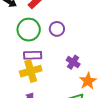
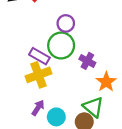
green circle: (29, 30) -> (61, 46), moved
purple rectangle: (33, 55) -> (39, 56), turned 36

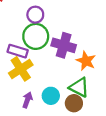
purple cross: (87, 61) -> (64, 45), size x1.5
cyan circle: (56, 117) -> (51, 96), moved

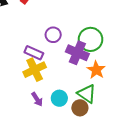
purple circle: (35, 15) -> (53, 35), moved
green circle: (36, 36) -> (91, 39), moved
purple arrow: (27, 100) -> (37, 99), turned 120

